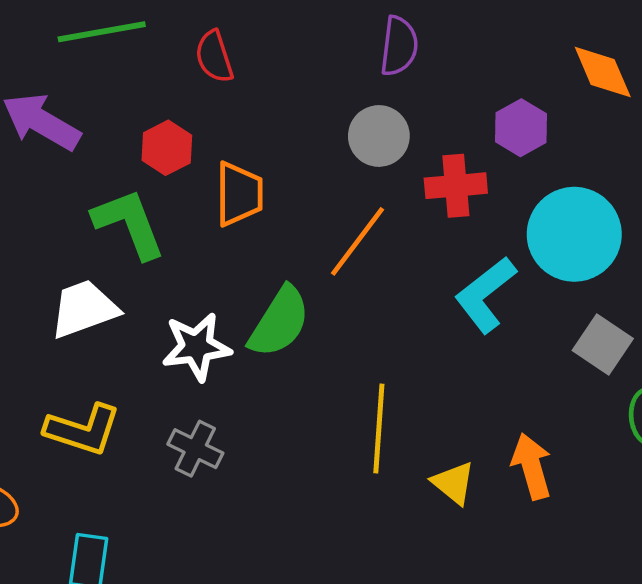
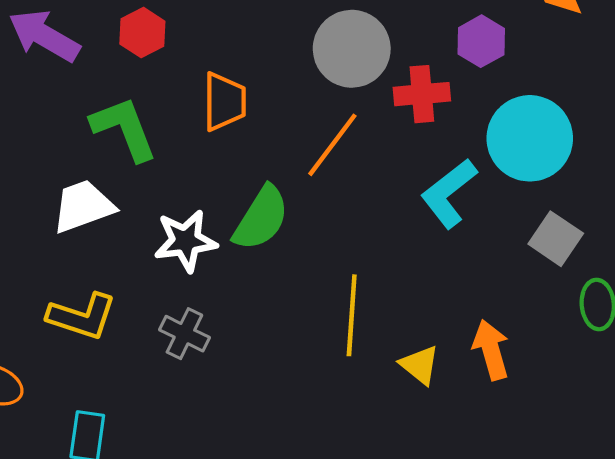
gray circle: (379, 136) -> (352, 49), size x1.4
red hexagon: (167, 148) -> (142, 33), moved

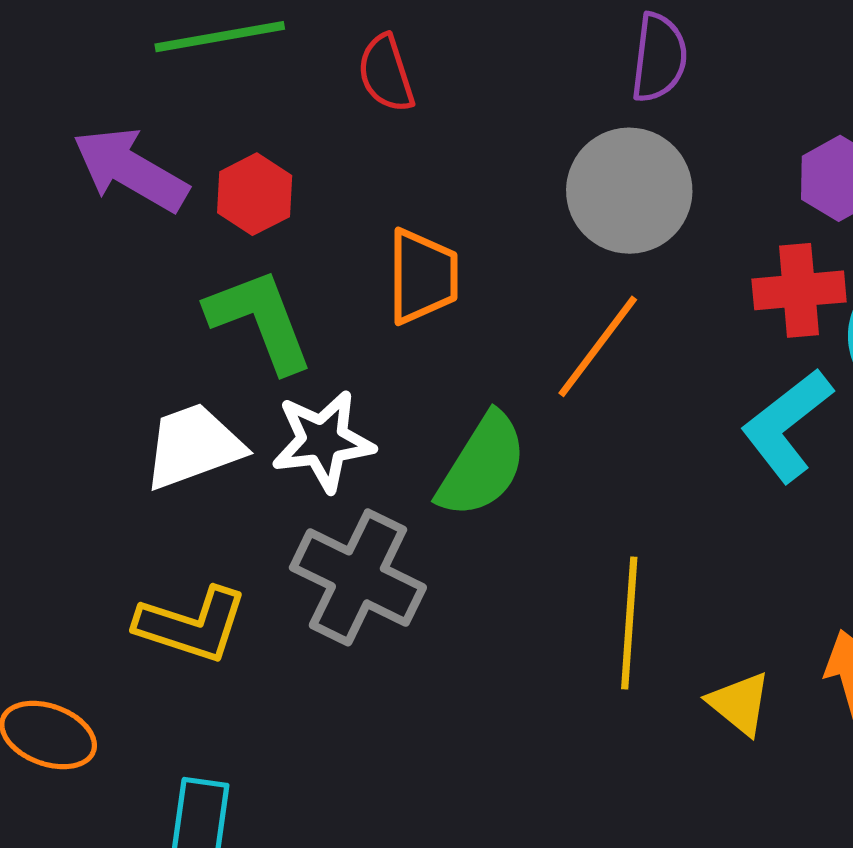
red hexagon: (142, 33) -> (255, 194), moved
red cross: (422, 94) -> (799, 290), moved
white star: (186, 241) -> (323, 441), moved
gray cross: (184, 334) -> (358, 577), moved, size x1.6

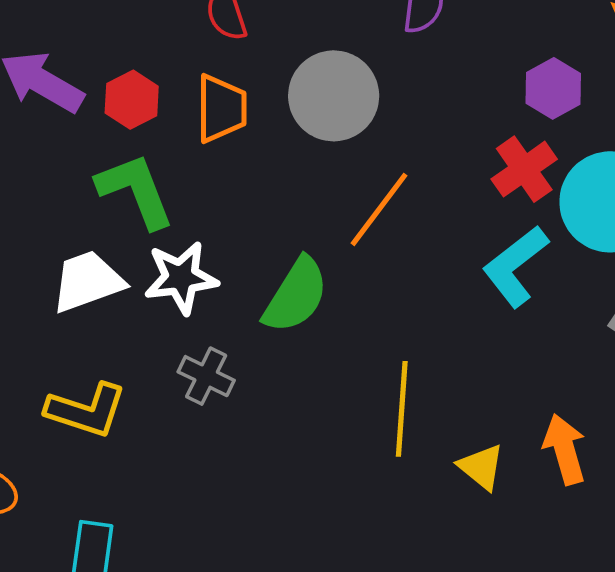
gray circle: (629, 191) -> (334, 96), moved
orange trapezoid: (423, 276) -> (221, 108), moved
red cross: (799, 290) -> (524, 169), turned -30
gray cross: (358, 577) -> (206, 376), size x0.6

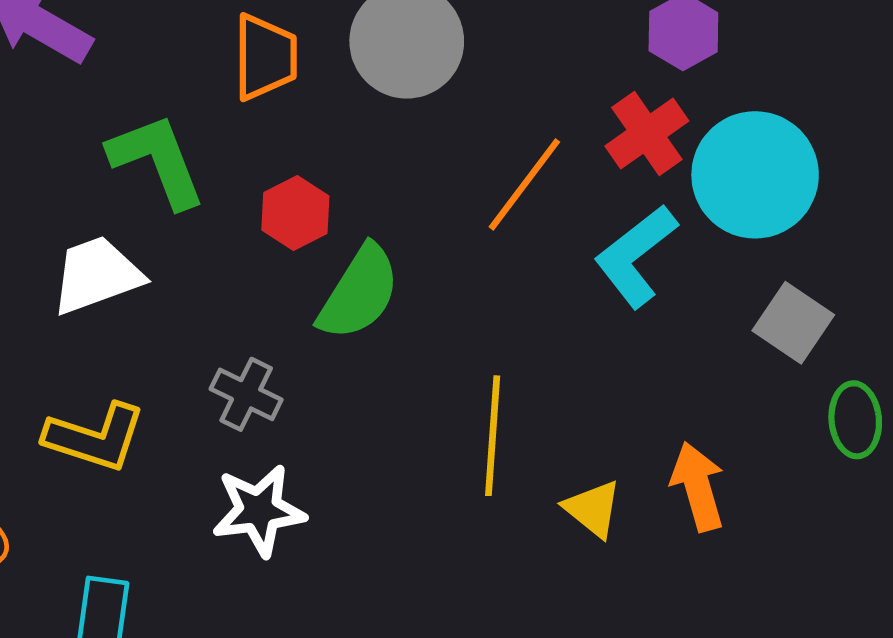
red hexagon: (132, 100) -> (295, 213), moved
orange line: (379, 209) -> (524, 184), moved
white star: (181, 278) -> (259, 510), moved

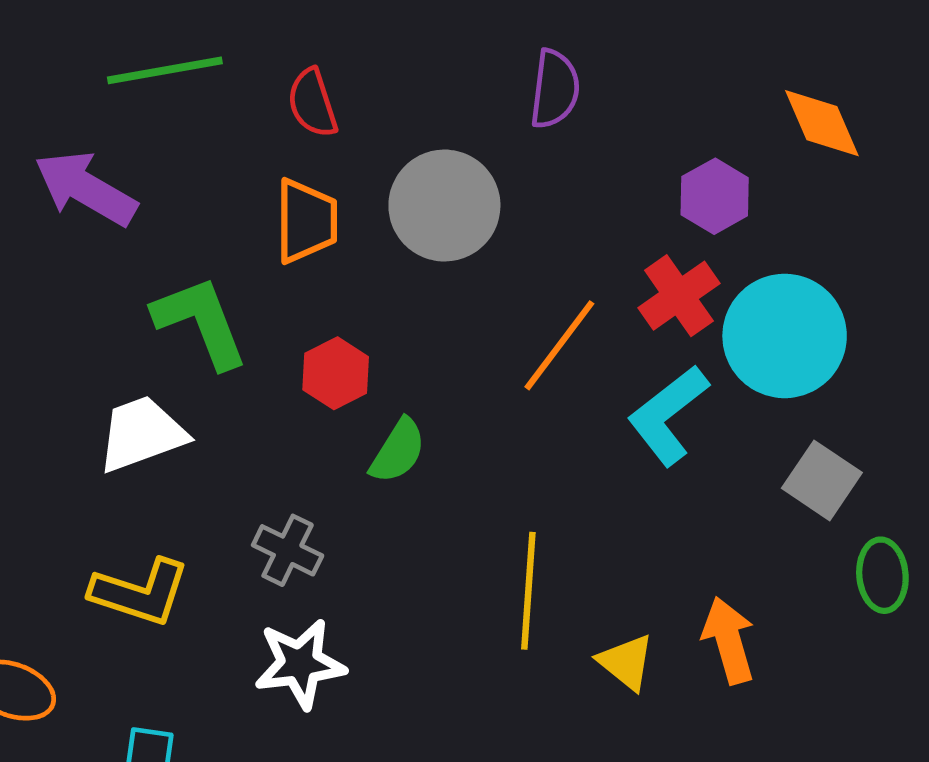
green semicircle: (359, 293) -> (398, 451), size x0.7

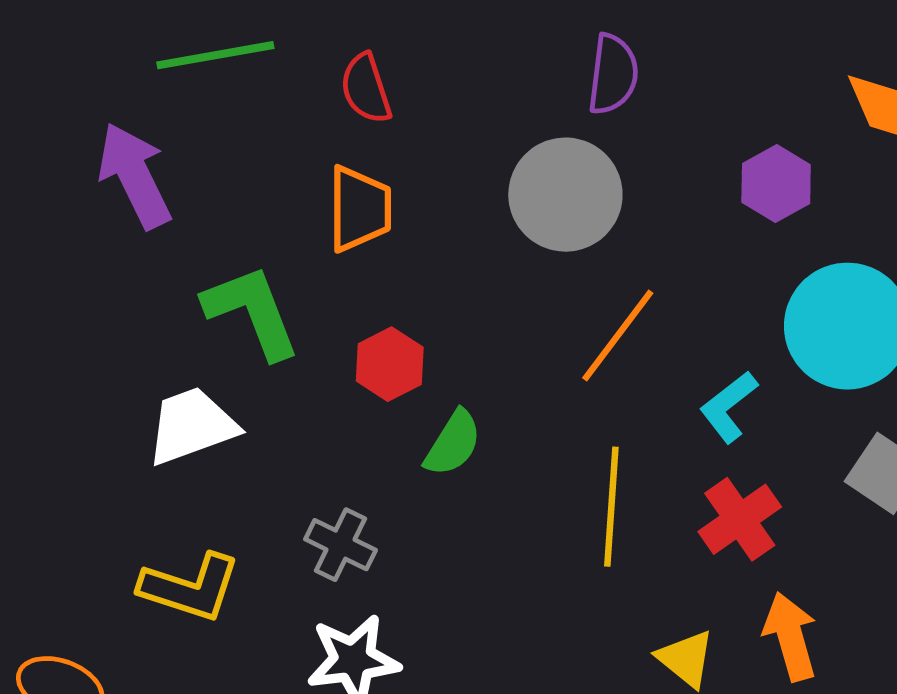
purple arrow: (86, 188) -> (135, 176), turned 34
gray circle: (444, 206) -> (565, 195), moved
red cross: (679, 296) -> (740, 519), moved
cyan L-shape: (668, 415) -> (729, 407), size x0.7
yellow line: (528, 591) -> (611, 507), moved

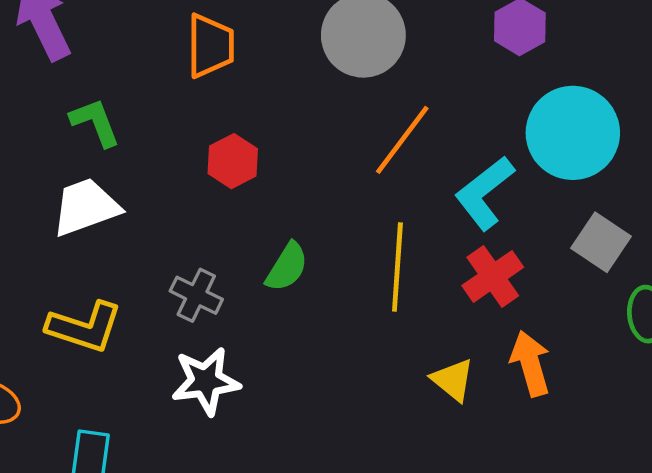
green L-shape: (252, 312) -> (95, 122), moved, size x0.7
cyan L-shape: (729, 407) -> (485, 193), size x1.4
green semicircle: (453, 443) -> (287, 267), moved

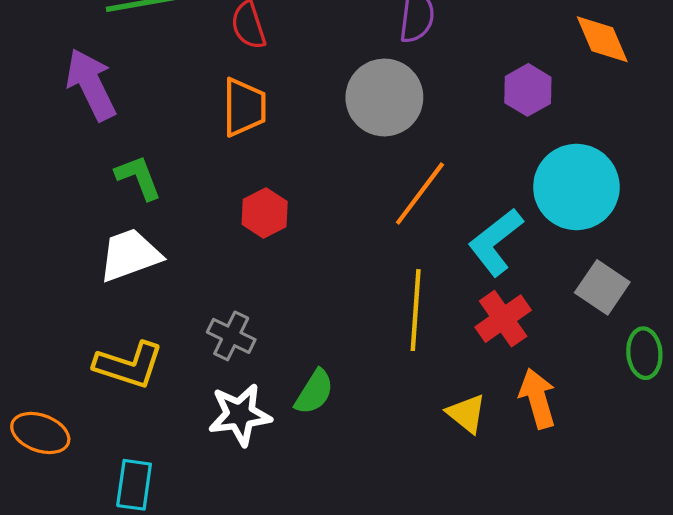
green semicircle: (287, 267) -> (314, 392), moved

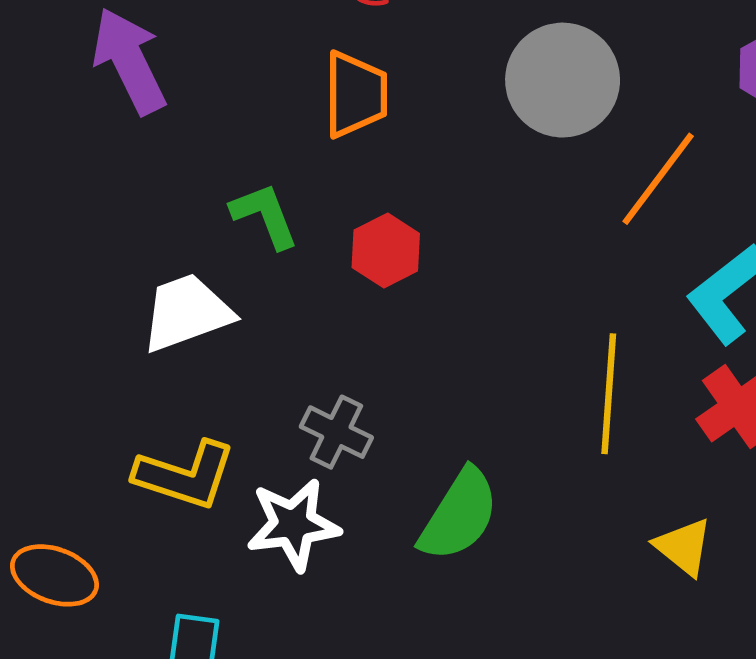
green L-shape: (138, 177) -> (265, 215), moved
orange line: (420, 194) -> (658, 179), moved
green semicircle: (314, 392) -> (459, 515), size x1.4
white star: (240, 415) -> (293, 524), moved

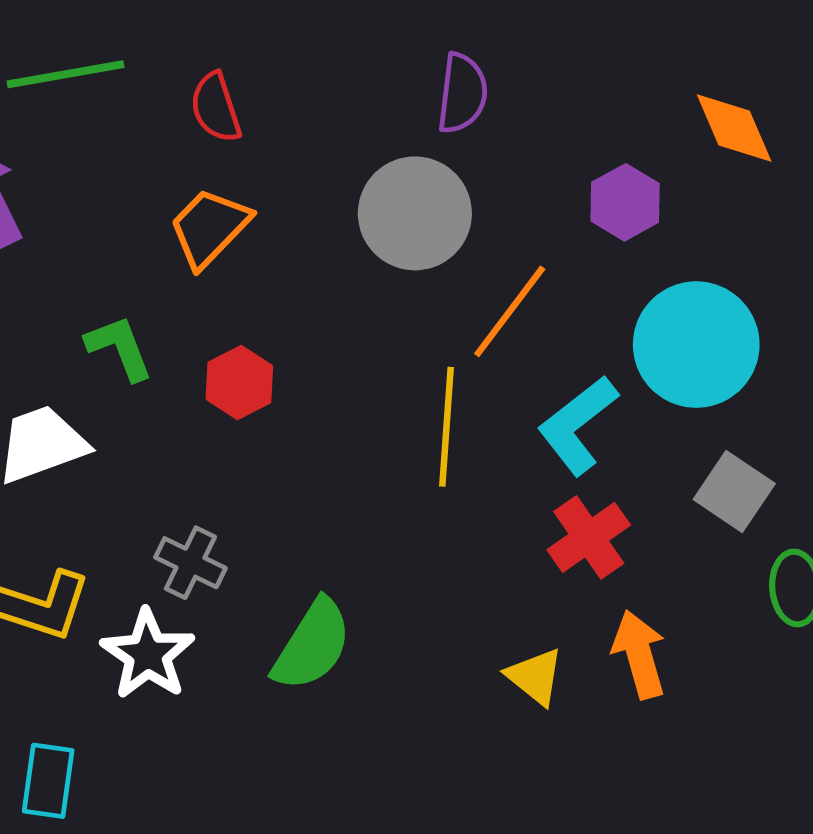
orange trapezoid: (355, 94) -> (209, 228), turned -136
yellow line: (609, 394) -> (446, 427), moved
white star: (293, 524) -> (148, 654), turned -30

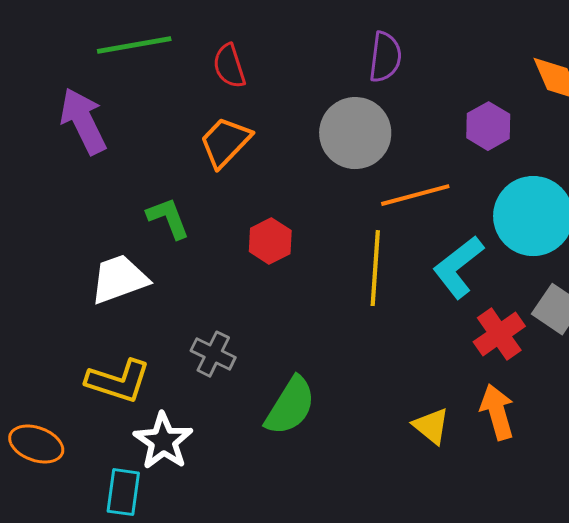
orange line: (510, 311) -> (415, 195), turned 38
red hexagon: (239, 383) -> (270, 241), moved
red cross: (589, 537) -> (499, 334), moved
white star: (148, 654) -> (163, 441), moved

